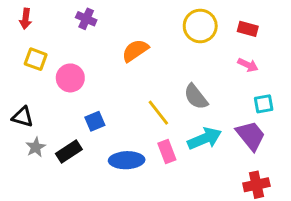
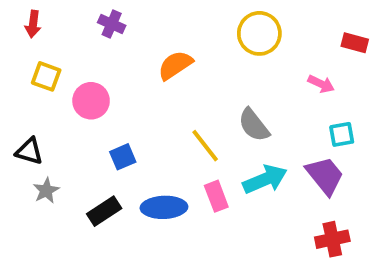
red rectangle: (248, 29) -> (355, 43), moved
black rectangle: (69, 152) -> (104, 211), moved

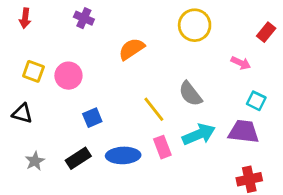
red rectangle: (355, 43) -> (266, 32), turned -66
yellow square: (46, 76) -> (33, 71), moved
cyan square: (342, 134) -> (256, 101), turned 36
purple trapezoid: (325, 176) -> (244, 132), turned -44
gray star: (46, 191) -> (35, 161), moved

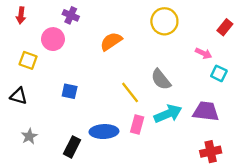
pink circle: (68, 76) -> (53, 39), moved
cyan square: (256, 101) -> (219, 73), moved
blue square: (92, 118) -> (70, 91), moved, turned 35
pink rectangle: (162, 147) -> (137, 124), turned 36
black rectangle: (78, 158) -> (72, 147), moved, turned -30

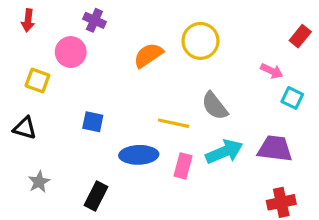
yellow circle: (164, 21) -> (200, 41), moved
yellow line: (130, 92) -> (174, 123), turned -40
blue ellipse: (104, 132) -> (139, 155), moved

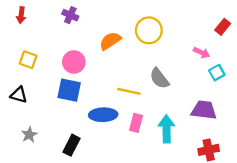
pink circle: (71, 52) -> (74, 62), moved
cyan square: (292, 98) -> (217, 73), turned 35
blue square: (93, 122) -> (69, 90), size x1.5
cyan arrow: (224, 152) -> (166, 129), moved, turned -68

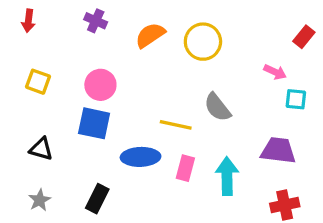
orange semicircle: (110, 41) -> (150, 35), moved
cyan square: (217, 73) -> (296, 99), turned 35
black triangle: (19, 95) -> (41, 149), moved
gray star: (29, 135) -> (40, 200), moved

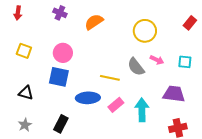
yellow circle: (203, 42) -> (145, 31), moved
pink arrow: (275, 72) -> (157, 60), moved
pink rectangle: (185, 168) -> (116, 105), turned 35

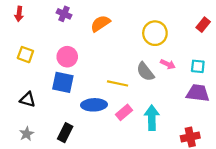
purple trapezoid: (174, 94) -> (198, 93), moved

